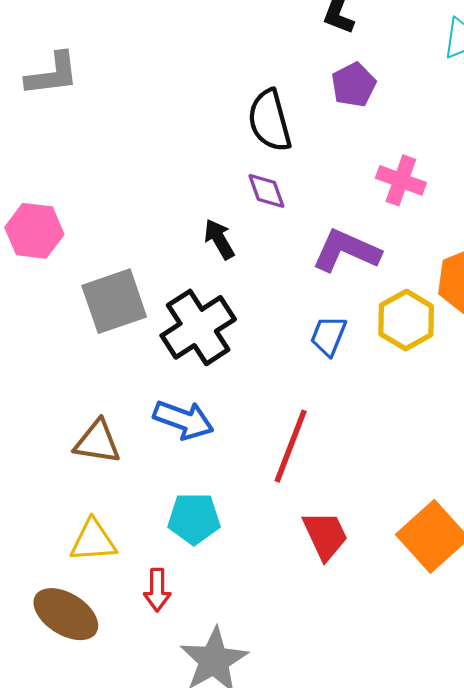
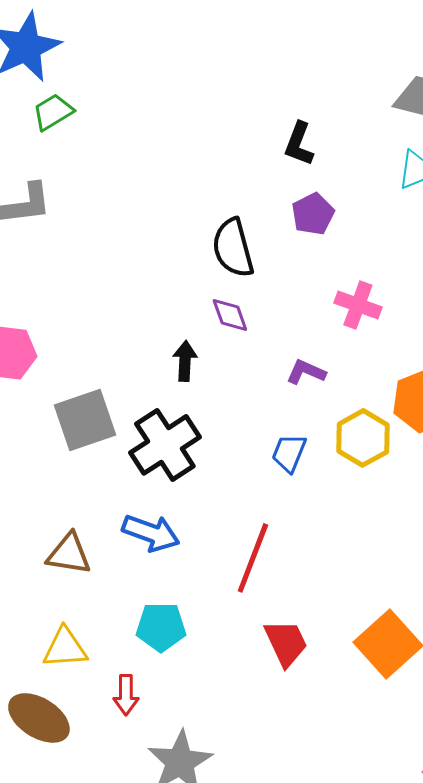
black arrow: (219, 239) -> (185, 361), turned 33
purple L-shape: (346, 251) -> (306, 372), size x0.6

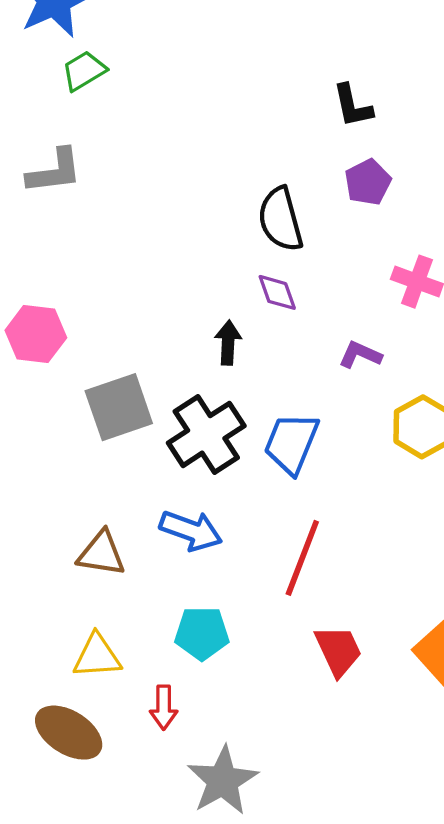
black L-shape: (299, 144) -> (353, 106), turned -33
blue trapezoid: (289, 453) -> (291, 443), moved, size x1.5

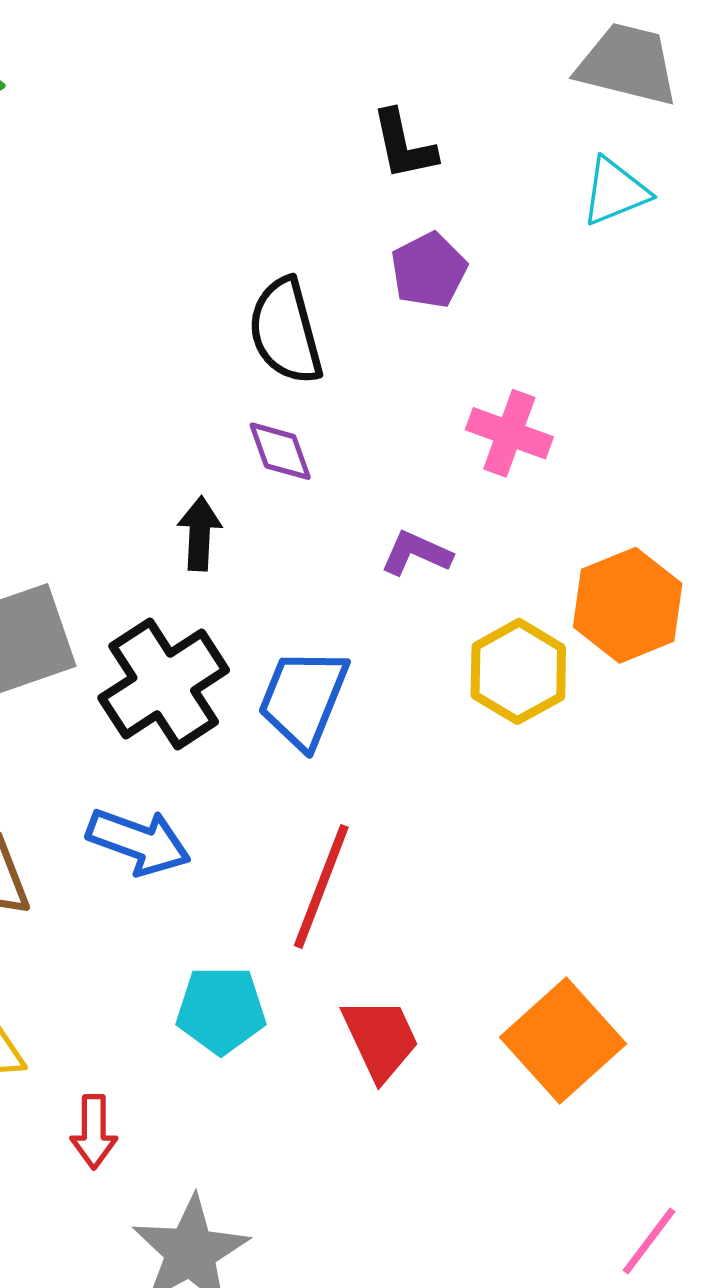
cyan pentagon: (202, 633) -> (221, 1010), moved

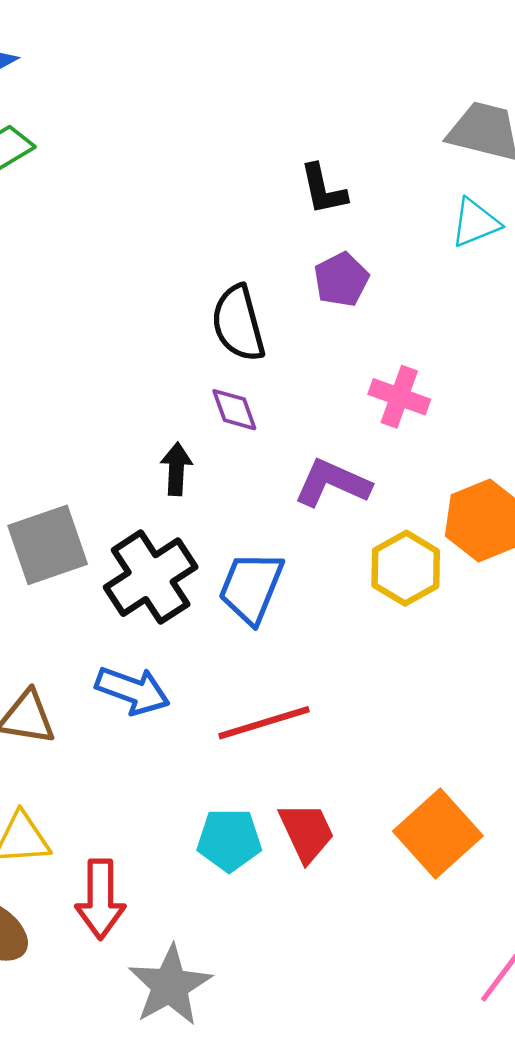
purple L-shape: (416, 553) -> (332, 483), size x1.5
red line: (321, 886) -> (264, 723), turned 52
cyan pentagon: (221, 1010) -> (229, 840), moved
red arrow: (94, 1132) -> (100, 899), size x1.5

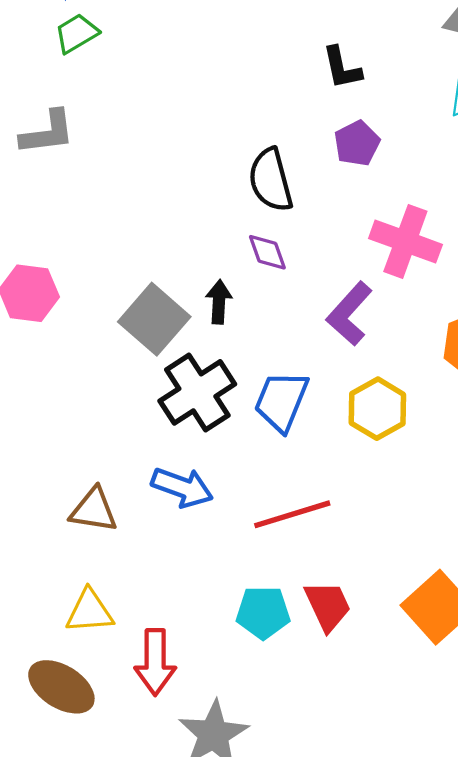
pink cross: (399, 397) -> (405, 241), size x1.4
purple L-shape: (332, 483) -> (349, 314), turned -72
gray square: (48, 545) -> (154, 319), moved, turned -30
yellow hexagon: (406, 568) -> (377, 409), moved

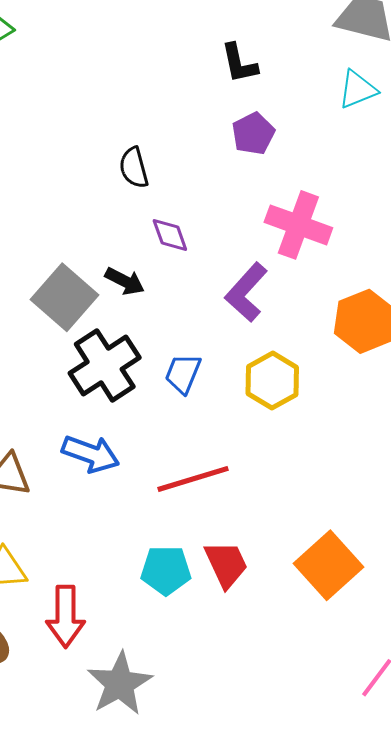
black semicircle: (271, 180) -> (134, 168), moved, size x0.7
black arrow: (219, 302) -> (125, 281), turned 114
blue trapezoid: (281, 401) -> (183, 374), size x0.7

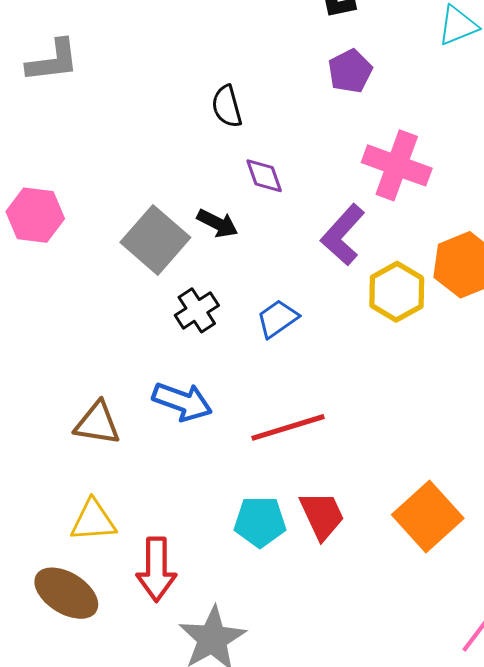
black cross: (105, 365) -> (197, 310), size x0.6
blue trapezoid: (183, 374) -> (278, 319), turned 33
yellow hexagon: (272, 381) -> (397, 292), moved

